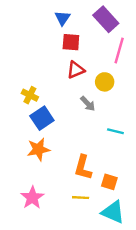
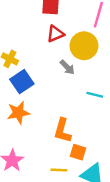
yellow circle: (105, 82) -> (84, 46), size x1.5
orange square: (109, 182) -> (78, 152), moved
yellow line: (81, 198) -> (59, 170), moved

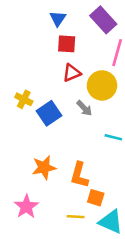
blue square: (22, 82) -> (49, 113), moved
orange star: (18, 113) -> (44, 167), moved

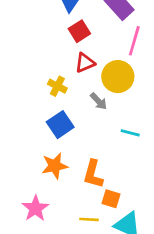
red square: (67, 44) -> (79, 31), turned -36
yellow cross: (24, 99) -> (57, 86), moved
blue square: (49, 113) -> (60, 125), moved

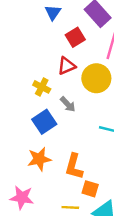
red square: (79, 31) -> (75, 37), moved
gray arrow: (99, 101) -> (68, 104), moved
pink star: (35, 208) -> (22, 198), turned -30

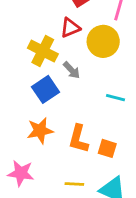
yellow cross: (42, 87) -> (43, 51), size x1.5
orange square: (90, 189) -> (107, 148), moved

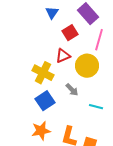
gray arrow: (72, 70) -> (72, 90), moved

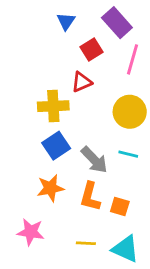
yellow circle: (87, 66) -> (130, 112), moved
yellow cross: (43, 73) -> (53, 106), turned -30
gray arrow: (72, 90) -> (94, 160), moved, size x1.5

